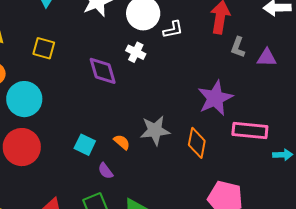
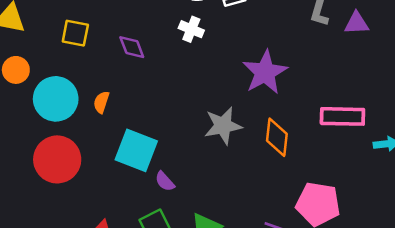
purple diamond: (103, 71) -> (132, 47), moved, size x0.7
purple star: (215, 98) -> (265, 72), moved
orange semicircle: (122, 142) -> (101, 102), moved, turned -108
cyan square: (85, 145) -> (136, 150), size x1.6

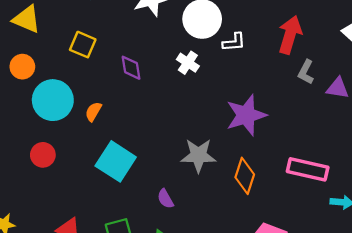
red circle: (57, 159) -> (43, 155), size x0.6
purple semicircle: (165, 181) -> (165, 199), moved

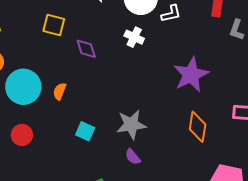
yellow square: (83, 45) -> (54, 25), moved
gray star: (198, 155) -> (131, 125), moved
cyan square: (116, 161) -> (85, 131), size x0.6

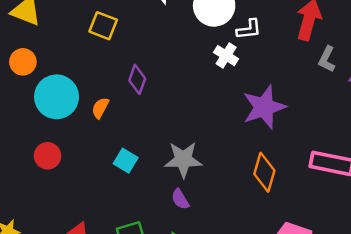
white cross: (134, 37) -> (226, 56), moved
purple diamond: (86, 49) -> (137, 79), moved, turned 30

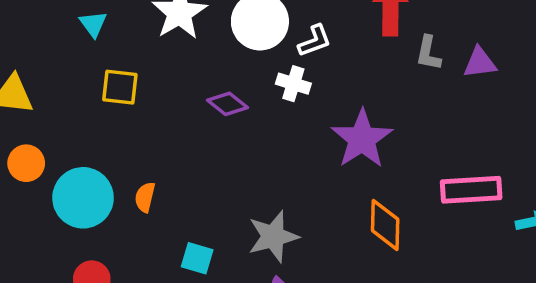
purple diamond: (137, 79) -> (227, 104), moved, turned -56

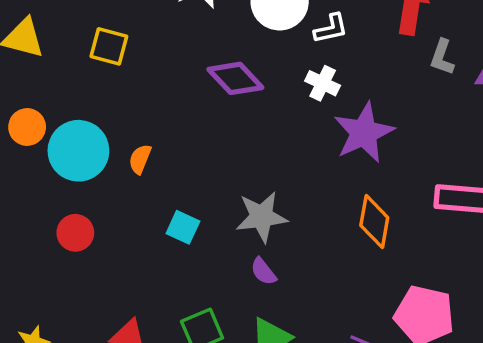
white cross: (293, 84) -> (323, 83), moved
yellow square: (120, 87) -> (109, 46), moved
purple diamond: (227, 104) -> (235, 78), size x1.4
orange circle: (26, 163) -> (27, 127), moved

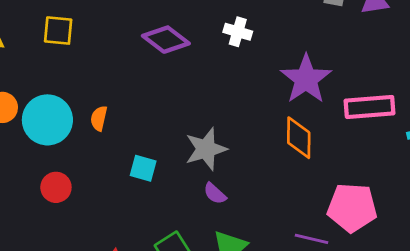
purple star: (364, 133) -> (306, 79), moved

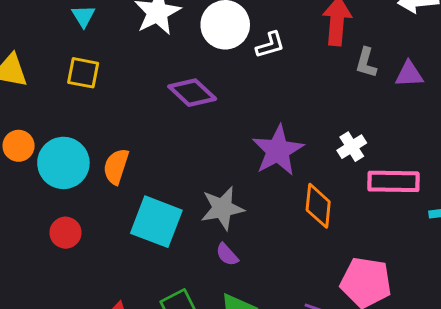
white cross: (238, 32) -> (352, 147), moved, turned 36
purple star: (306, 79) -> (278, 150), moved
orange semicircle: (99, 118) -> (116, 166), size x1.4
cyan square: (143, 168) -> (156, 222), size x1.8

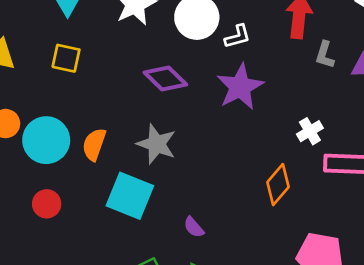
purple star: (278, 150) -> (240, 87), moved
orange diamond: (318, 206) -> (278, 185), turned 33
gray star: (222, 208) -> (157, 144), moved, turned 30

